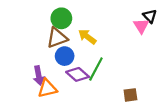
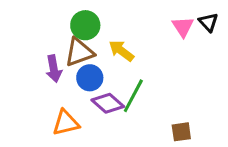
pink triangle: (141, 26) -> (183, 27), moved
purple arrow: (39, 75) -> (54, 69), moved

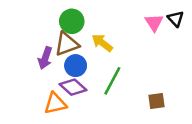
purple arrow: (54, 69) -> (45, 58), turned 30
purple diamond: (108, 103) -> (73, 87), moved
brown square: (181, 132) -> (157, 101), moved

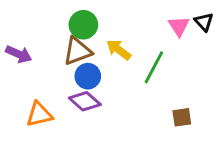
purple arrow: (45, 58) -> (19, 54), moved, turned -85
green line: (112, 81) -> (154, 67), moved
orange triangle: (55, 104) -> (39, 114), moved

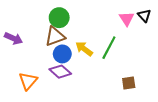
yellow arrow: (119, 50) -> (84, 49), moved
orange triangle: (39, 114) -> (28, 81), turned -36

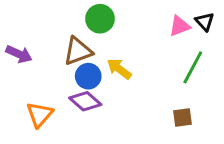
green circle: (59, 18) -> (100, 19), moved
pink triangle: (127, 19) -> (180, 26), turned 42
green line: (109, 48) -> (193, 67), moved

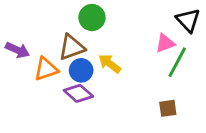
black triangle: (205, 22) -> (188, 20), size x1.4
pink triangle: (180, 26) -> (165, 43), moved
orange triangle: (40, 114) -> (46, 69), moved, turned 30

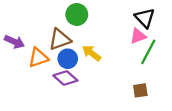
black triangle: (188, 20) -> (145, 18), moved

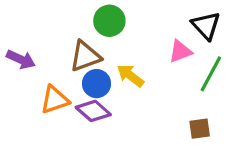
pink triangle: (138, 36) -> (180, 51), moved
orange triangle: (38, 58) -> (55, 100), moved

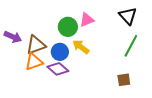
green circle: (109, 21) -> (68, 27), moved
pink triangle: (180, 51) -> (87, 20), moved
brown triangle: (85, 56) -> (36, 45), moved

